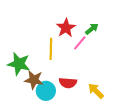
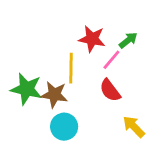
red star: (66, 28) -> (92, 39), turned -30
brown star: (34, 80) -> (54, 95), moved
red semicircle: (68, 83) -> (110, 90), moved, turned 48

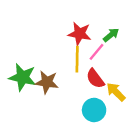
yellow line: (71, 68) -> (77, 59), moved
cyan circle: (64, 127) -> (94, 110), moved
yellow arrow: (134, 127) -> (116, 92), moved

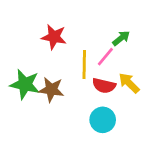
red star: (80, 34) -> (54, 37), moved
red semicircle: (95, 79) -> (104, 86), turned -40
yellow arrow: (116, 92) -> (129, 83), moved

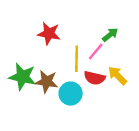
cyan circle: (103, 120) -> (71, 94), moved

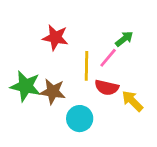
yellow arrow: (117, 76) -> (132, 101), moved
cyan circle: (71, 94) -> (80, 119), moved

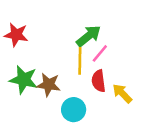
red star: (55, 37) -> (16, 35), moved
green arrow: (124, 39) -> (89, 36), moved, size x1.5
red semicircle: (107, 87) -> (99, 81), turned 70

